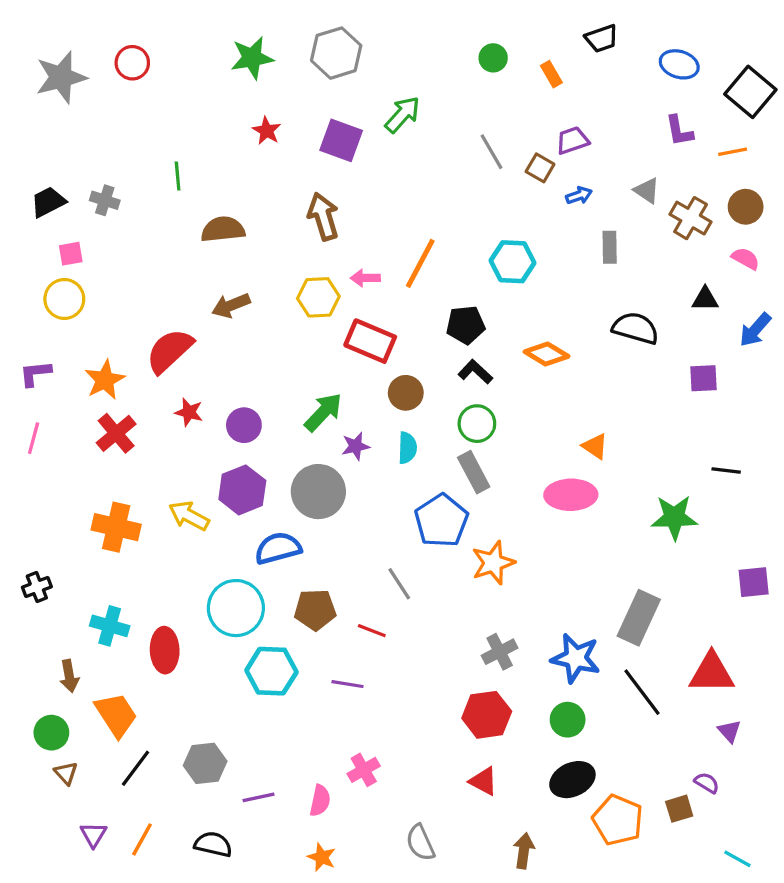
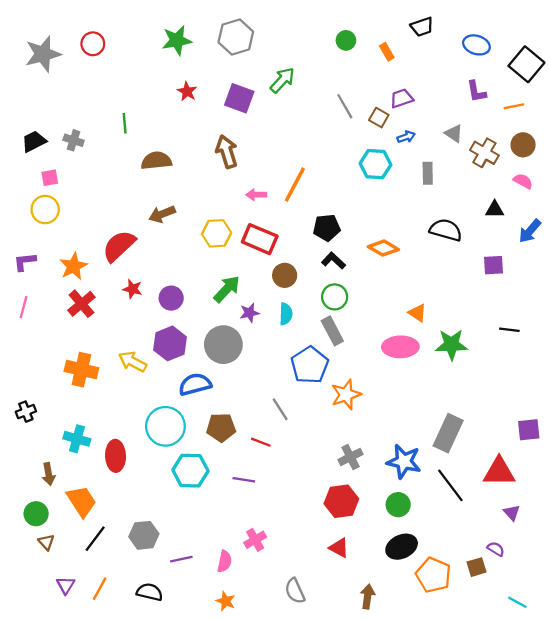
cyan hexagon: (513, 262) -> (375, 164), moved
yellow hexagon: (318, 297) -> (217, 233), moved
green star: (674, 517) -> (452, 345), moved
purple square: (754, 582) -> (529, 430), moved

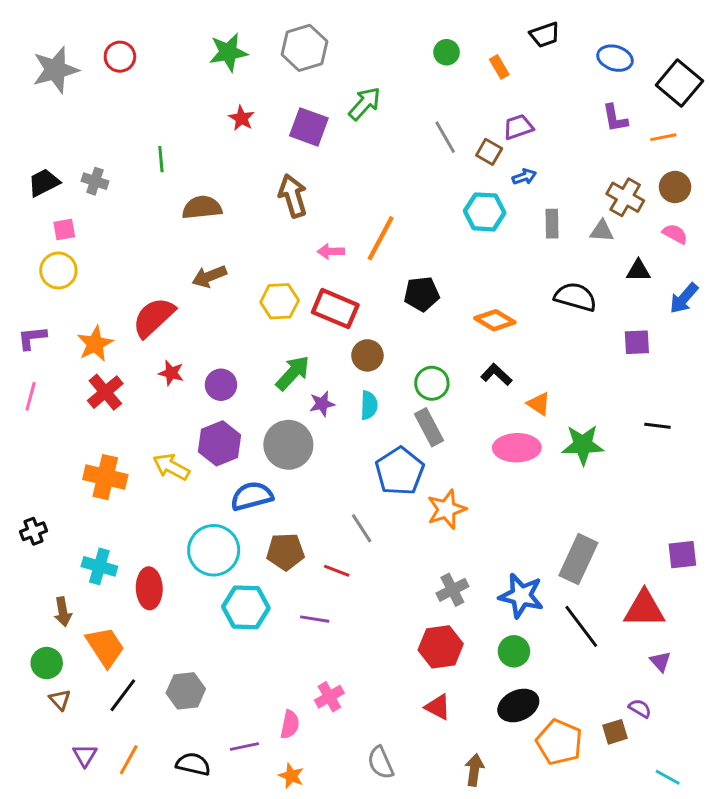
gray triangle: (454, 133) -> (602, 231), moved, turned -30
black L-shape: (333, 261) -> (496, 374), moved
purple line: (181, 559) -> (244, 747), moved

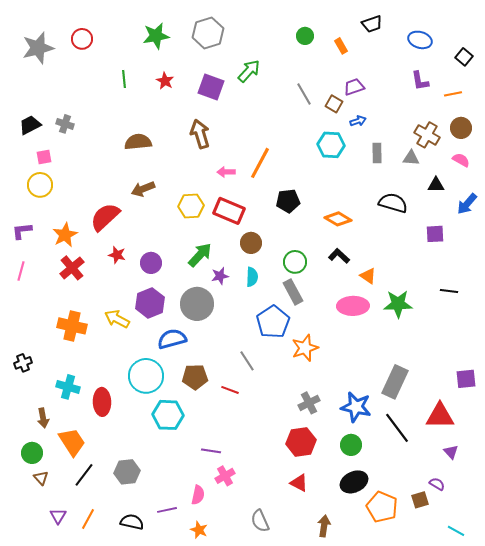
black square: (679, 83) -> (464, 57), size x0.6
green line: (161, 159) -> (124, 79), moved
purple line: (315, 619) -> (211, 451), moved

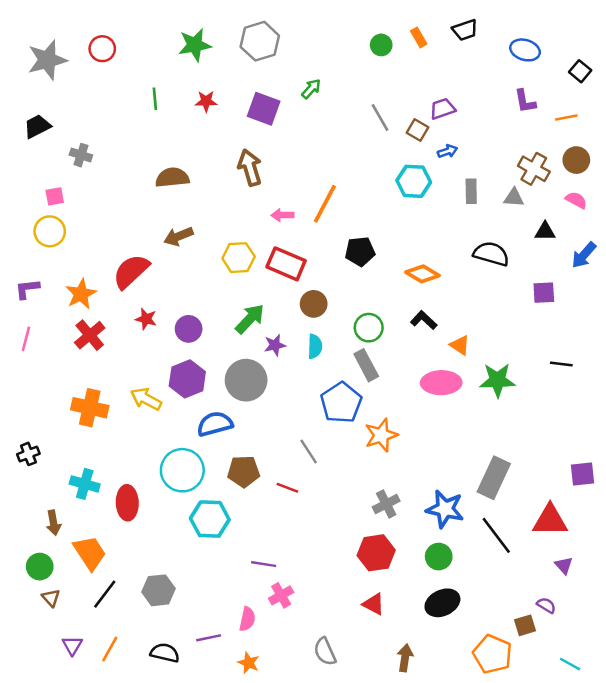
orange rectangle: (341, 46) -> (419, 37), moved
green arrow: (249, 71) -> (311, 89), size x0.7
red star: (165, 81) -> (206, 101), turned -30
black trapezoid: (30, 125) -> (37, 126), moved
orange pentagon: (382, 507) -> (492, 654), moved

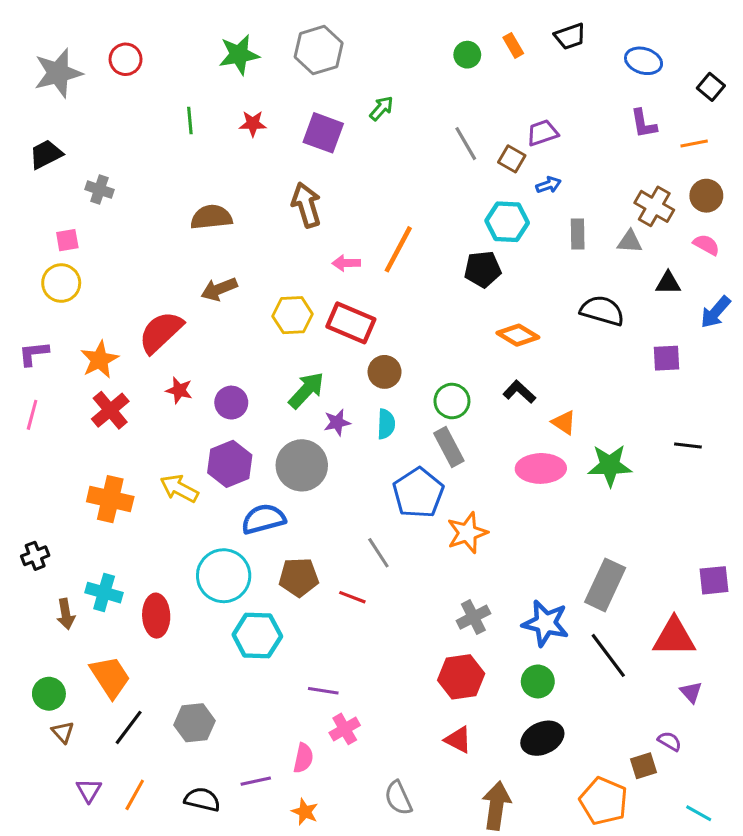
black pentagon: (360, 251) -> (483, 269), moved
brown arrow: (53, 523) -> (66, 614), moved
brown arrow: (405, 658) -> (496, 806), size x1.4

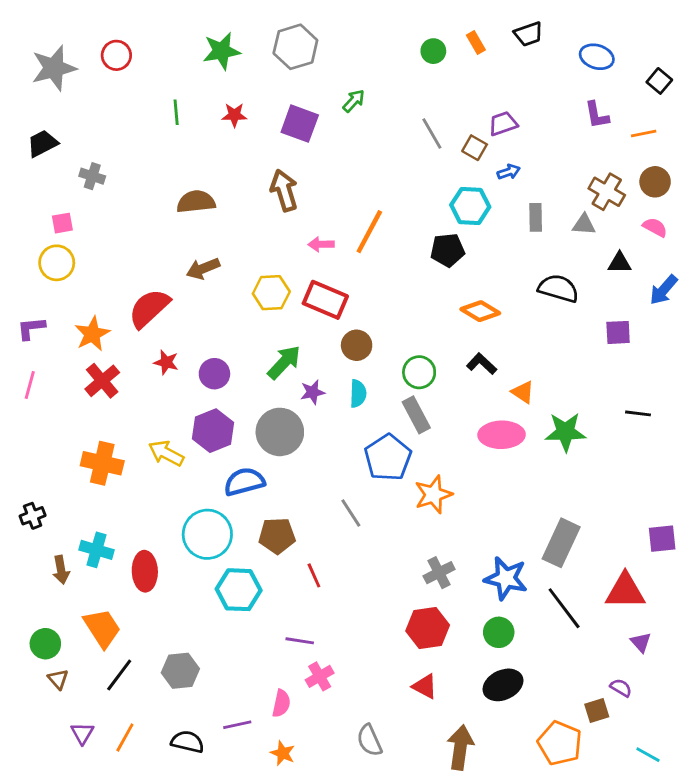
red line: (352, 597) -> (314, 575), moved, turned 45

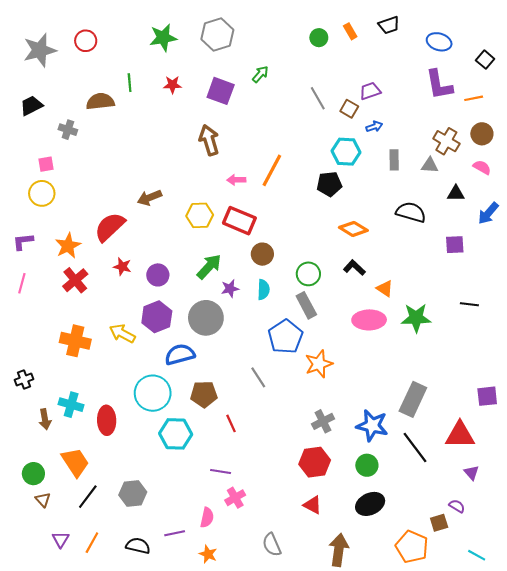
purple L-shape: (597, 115) -> (439, 85), size x1.5
brown semicircle: (196, 202) -> (100, 101), moved

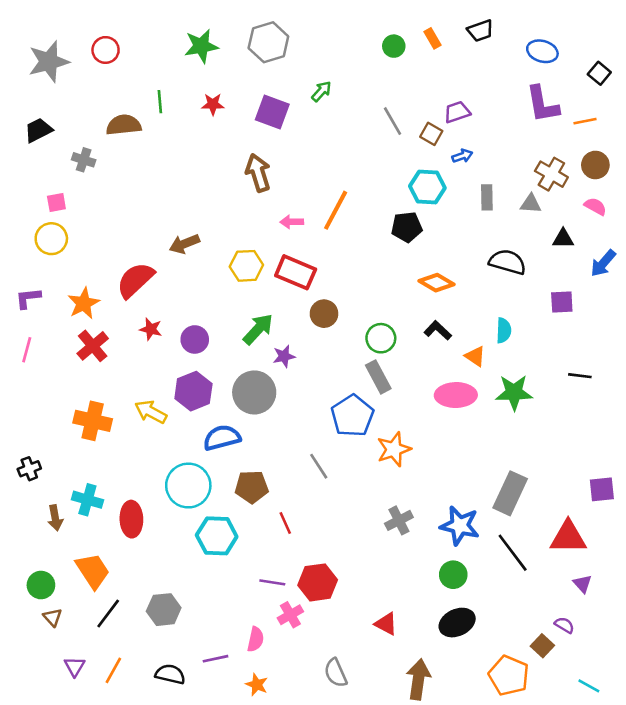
cyan semicircle: (263, 290) -> (504, 330), moved
red hexagon: (315, 462) -> (318, 582), moved
brown square: (439, 523) -> (542, 646), turned -30

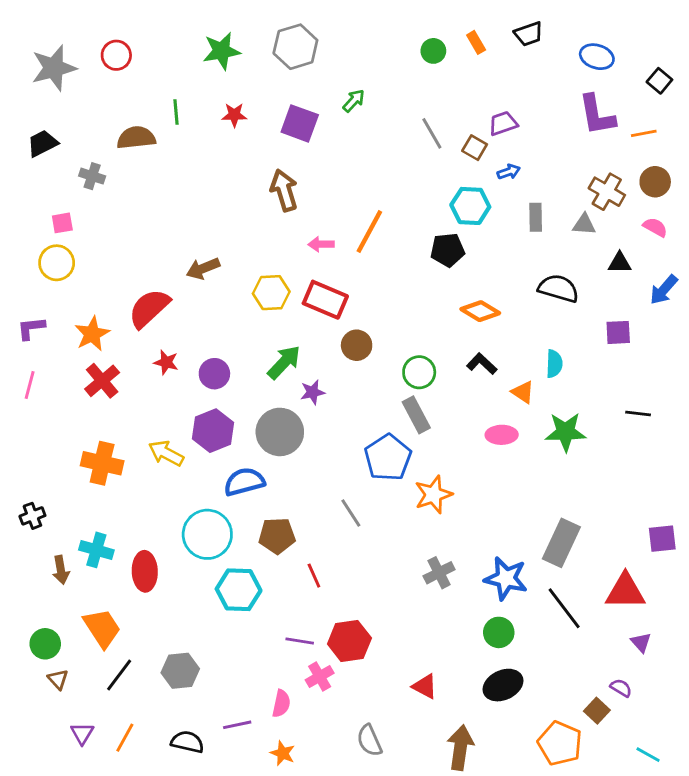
pink ellipse: (456, 395) -> (502, 435), size x0.7

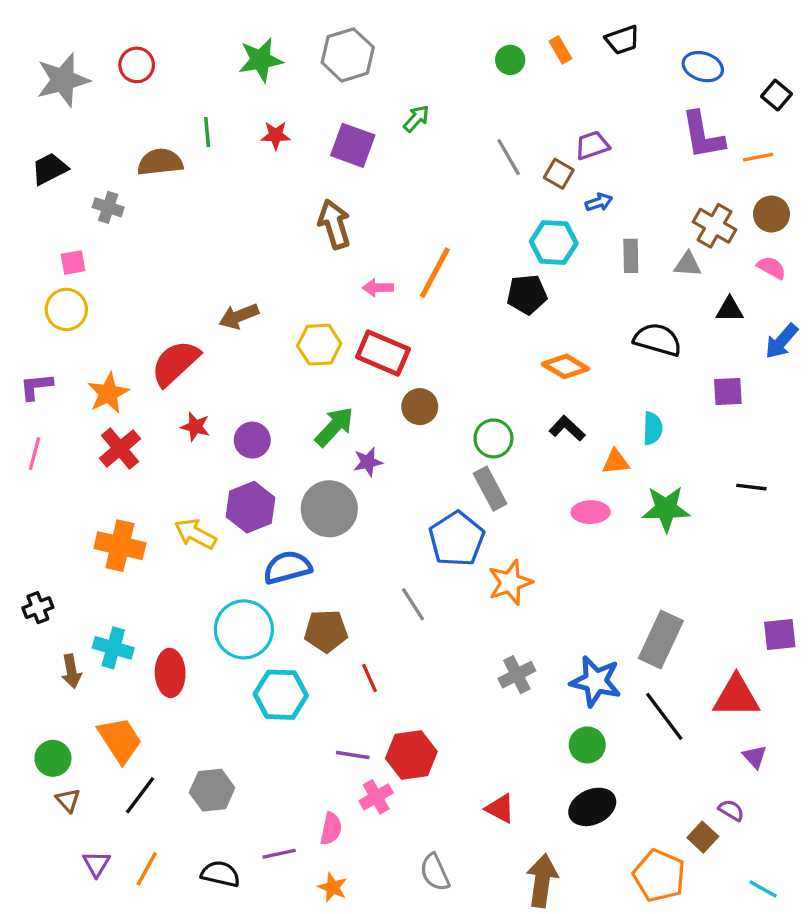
orange triangle: (523, 392) -> (616, 462), turned -40

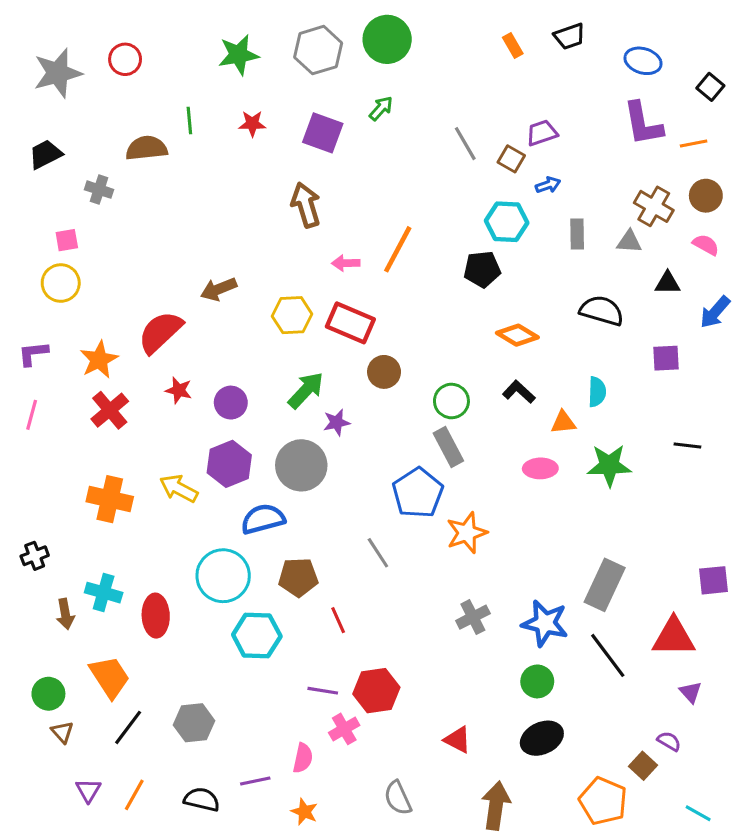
green circle: (510, 60) -> (387, 39), moved, size x1.8

